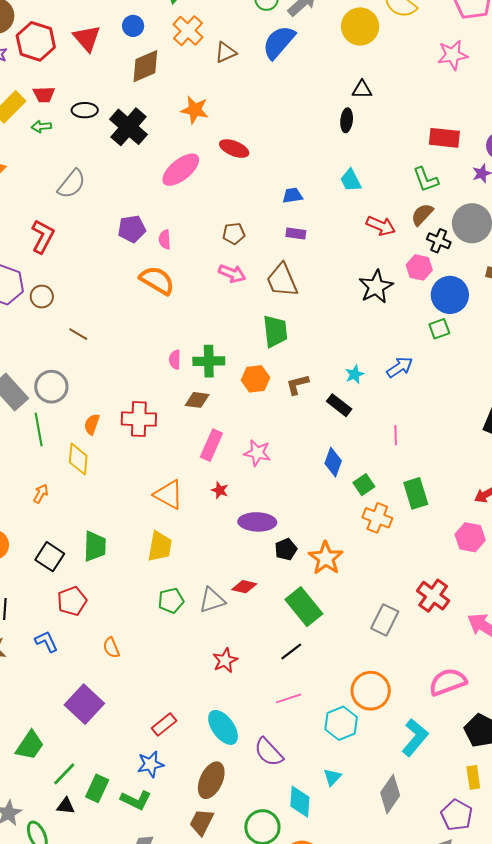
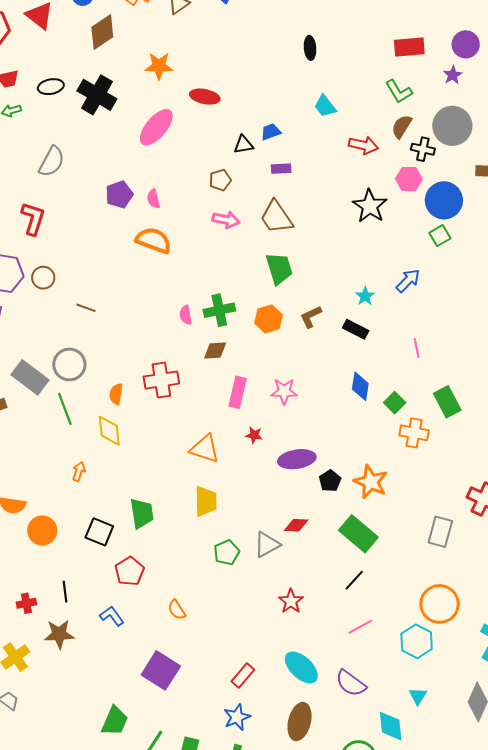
black triangle: (362, 90) -> (244, 145), moved

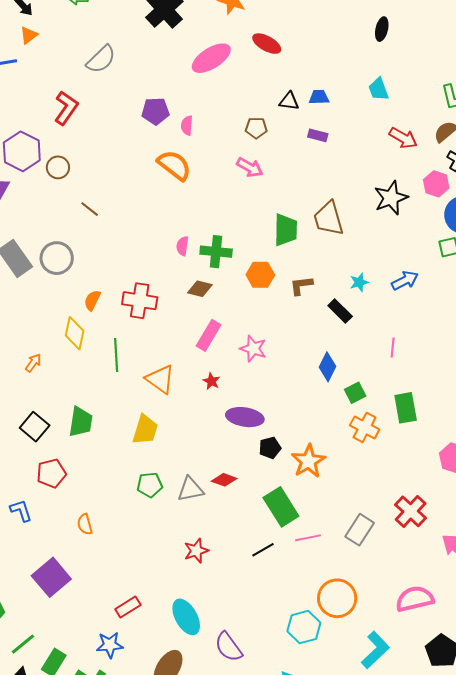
brown trapezoid: (276, 217) -> (329, 219), moved
green line: (65, 409) -> (116, 355), moved
pink line: (360, 627) -> (308, 538), moved

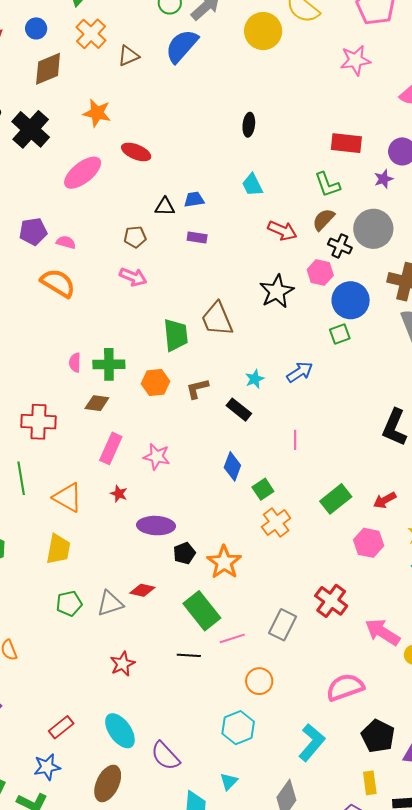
pink semicircle: (187, 126) -> (66, 242), turned 108
green rectangle: (406, 408) -> (336, 499), moved, turned 68
orange cross: (365, 427) -> (276, 522), turned 32
black line: (263, 550) -> (189, 655), turned 40
orange circle: (337, 598) -> (259, 681), moved, size x0.7

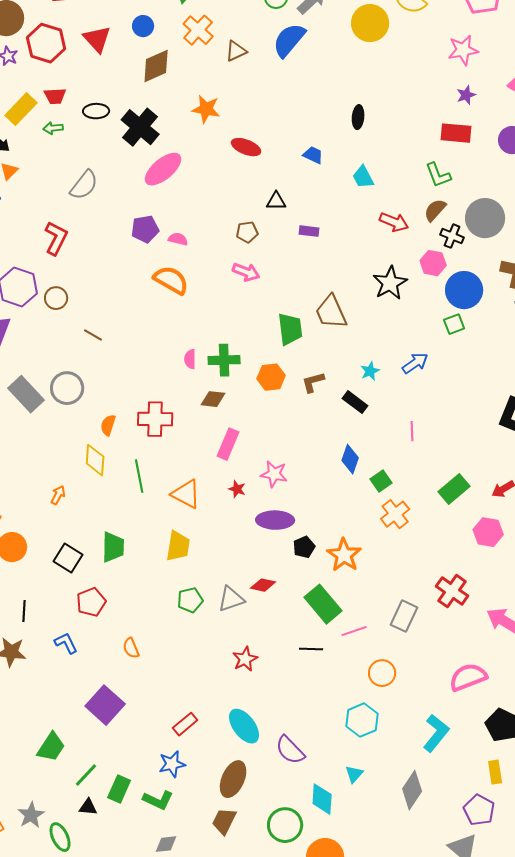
pink ellipse: (83, 173) -> (163, 169), moved
purple star: (384, 179) -> (466, 95), moved
blue trapezoid: (194, 199) -> (313, 155), moved, turned 35
pink star: (157, 457) -> (274, 474), moved

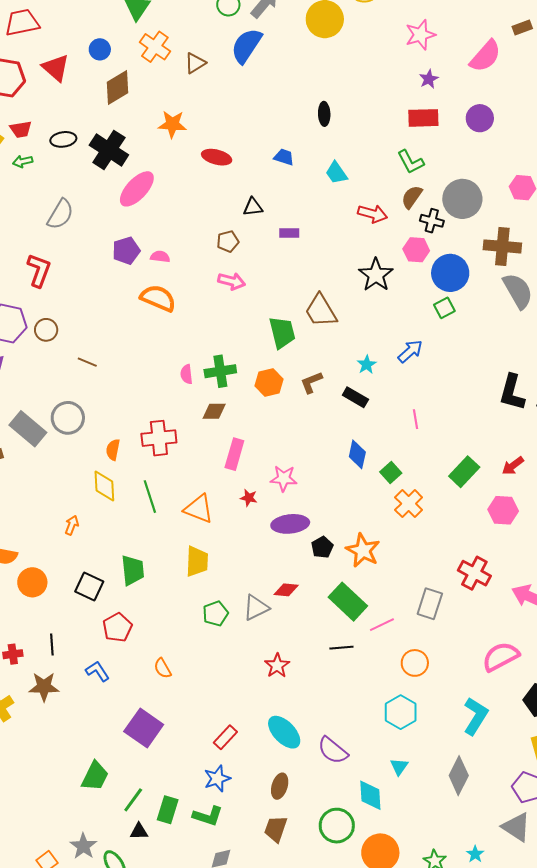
brown ellipse: (233, 779) -> (280, 786), size x0.7

